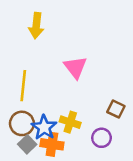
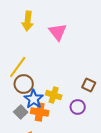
pink triangle: (75, 67) -> (58, 32), moved
yellow line: (23, 86) -> (18, 67), turned 30
brown circle: (22, 123) -> (24, 84), moved

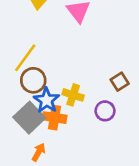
brown square: (89, 85) -> (120, 82), turned 32
gray square: (21, 112) -> (29, 118), size x1.6

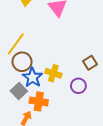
gray square: (29, 118) -> (19, 91), size x0.7
orange cross: (55, 118) -> (39, 101), moved

